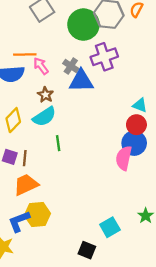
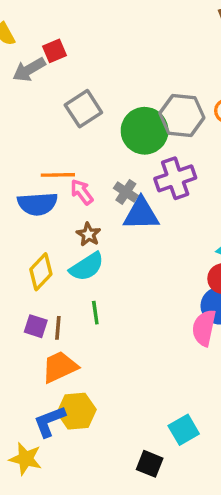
green line: (58, 143) -> (95, 313), moved

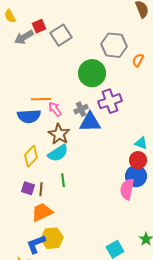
gray square: (83, 109) -> (61, 35), moved
gray hexagon: (182, 115) -> (114, 45), moved
gray cross: (126, 192) -> (81, 109), turned 32
brown star: (88, 234) -> (59, 134), size x1.5

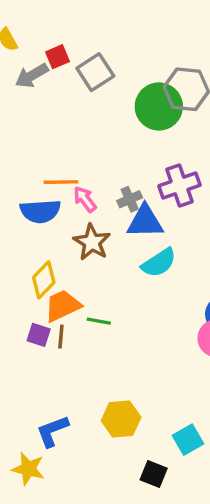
green circle: (92, 73) -> (159, 106), moved
cyan semicircle: (58, 153) -> (159, 263), moved
green line: (63, 180) -> (99, 321), turned -72
orange trapezoid: (42, 212) -> (63, 306), moved
yellow hexagon: (52, 238) -> (121, 419), moved

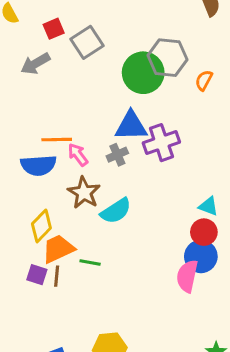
gray arrow: (32, 76) -> (35, 64), moved
blue triangle: (145, 222) -> (131, 126), moved
cyan semicircle: (159, 263) -> (116, 211), moved

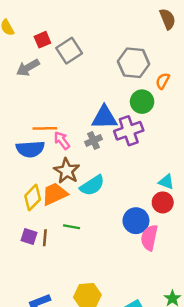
green circle: (143, 73) -> (142, 102), moved, size x0.7
orange trapezoid: (58, 249) -> (55, 194), moved
blue circle: (201, 256) -> (136, 221), moved

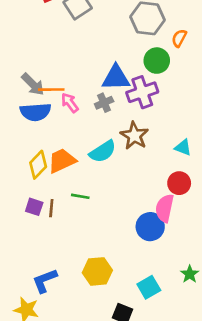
gray arrow: (28, 68) -> (33, 84), moved, turned -105
brown star: (67, 171) -> (134, 136), moved
red circle: (163, 202) -> (179, 183), moved
blue circle: (136, 221) -> (150, 227), moved

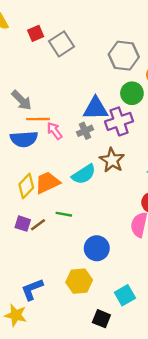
gray arrow: (33, 84) -> (22, 100), moved
brown line: (51, 208) -> (38, 225), turned 49
blue circle: (150, 227) -> (97, 248), moved

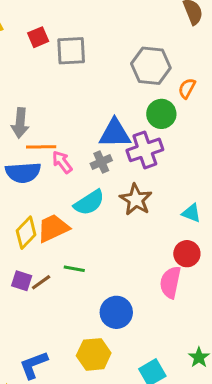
gray square: (61, 44) -> (71, 51), turned 30
gray arrow: (22, 100) -> (20, 123), turned 50
cyan semicircle: (84, 174) -> (89, 203), moved

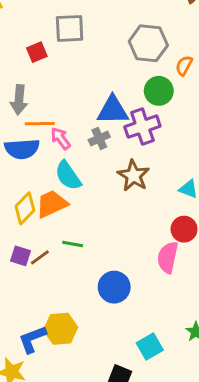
red square: (38, 37) -> (37, 52), moved
cyan semicircle: (89, 203) -> (68, 176), moved, turned 88
yellow hexagon: (94, 354) -> (61, 329), moved

